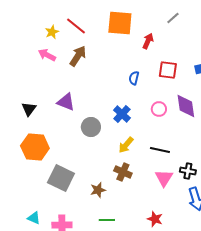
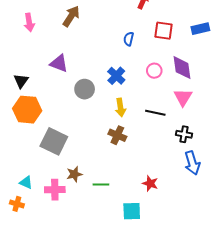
pink arrow: (47, 55) -> (29, 22), moved, turned -126
black triangle: (29, 109) -> (21, 81), moved
yellow arrow: (126, 145) -> (120, 108), turned -48
pink triangle: (164, 178) -> (183, 97), moved
brown star: (98, 190) -> (74, 174), moved

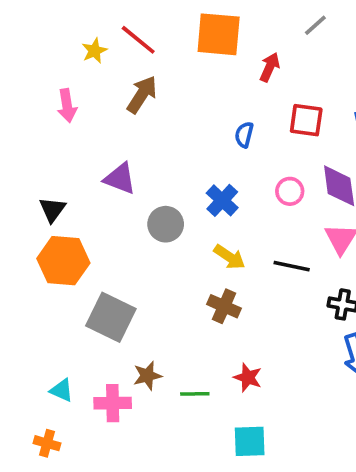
yellow arrow: (120, 108) -> (230, 257), turned -48
red star: (150, 183) -> (248, 377), moved
orange cross: (17, 204) -> (47, 443), moved

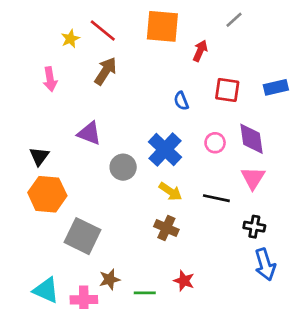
blue semicircle: (244, 135) -> (181, 101), turned -36
blue cross: (222, 200) -> (165, 150), size x1.4
cyan triangle: (62, 390) -> (46, 290), size x1.5

